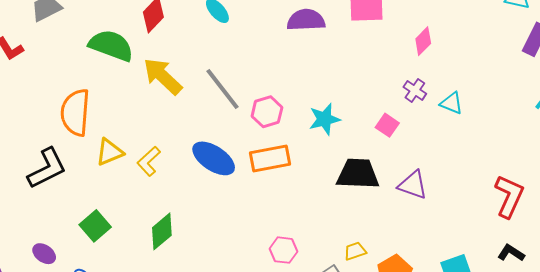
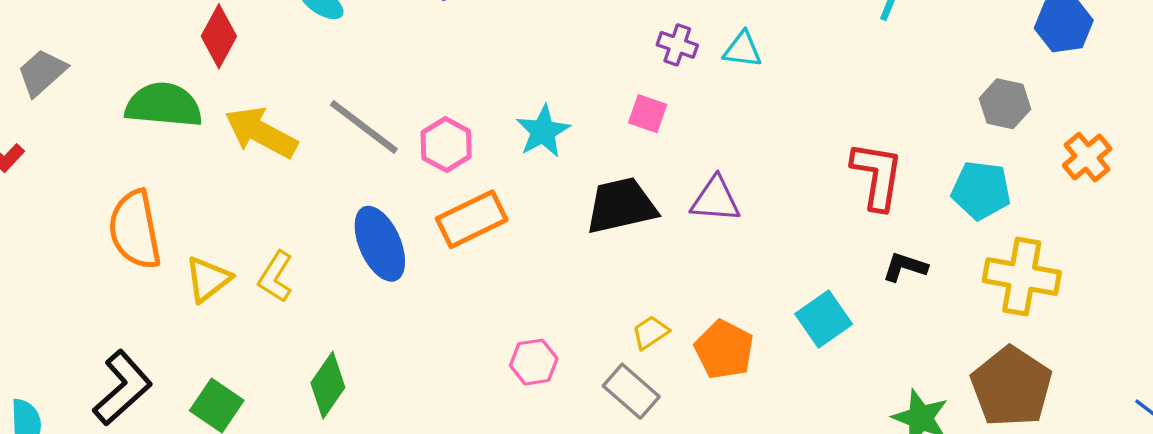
blue ellipse: (214, 158) -> (380, 244), turned 48
black L-shape: (47, 168) -> (123, 388), moved

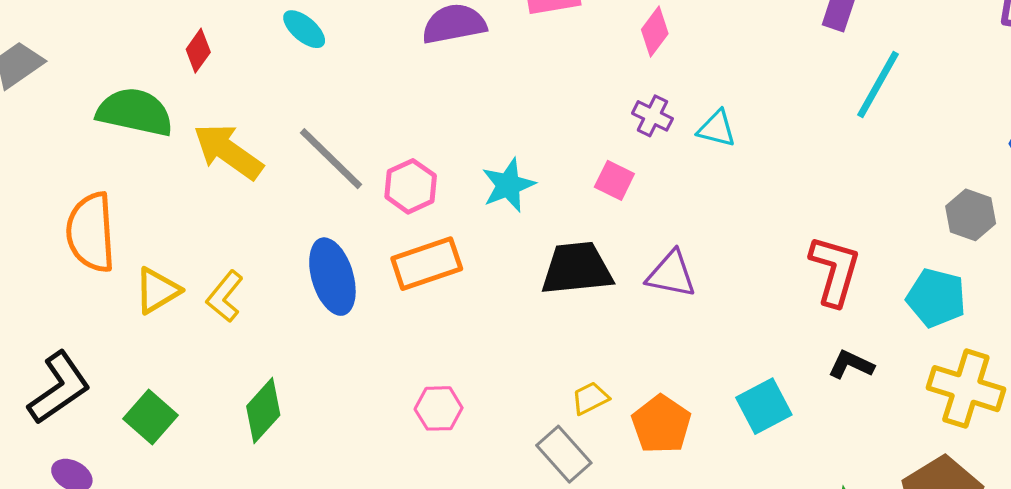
red diamond: (219, 36) -> (198, 51), size x0.7
pink hexagon: (534, 362) -> (439, 408), moved

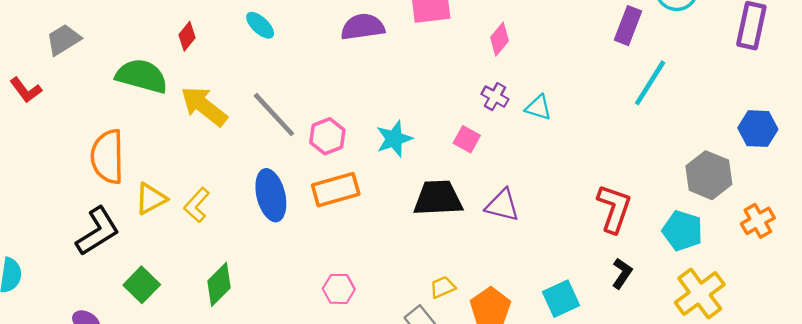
gray hexagon: (971, 215) -> (709, 175), size x1.4
black L-shape: (851, 365) -> (622, 273), turned 96
black L-shape: (59, 388) -> (98, 231), moved
yellow cross: (966, 389) -> (700, 294), turned 33

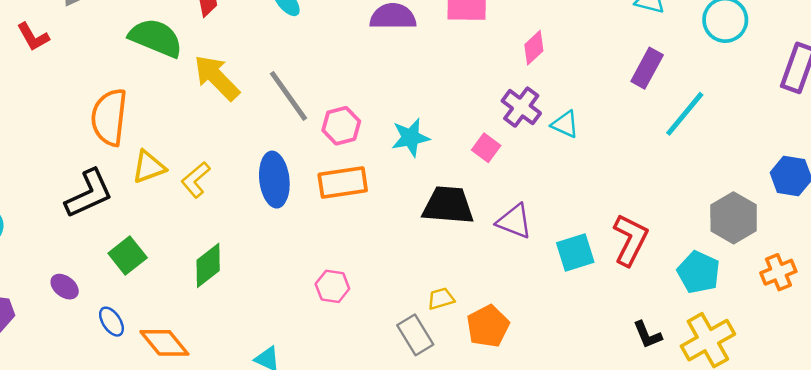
purple rectangle: (628, 26) -> (647, 68), moved
purple cross: (495, 97) -> (521, 107), size x1.4
black L-shape: (622, 273) -> (647, 335), moved, turned 116
cyan square: (561, 299) -> (575, 253), moved

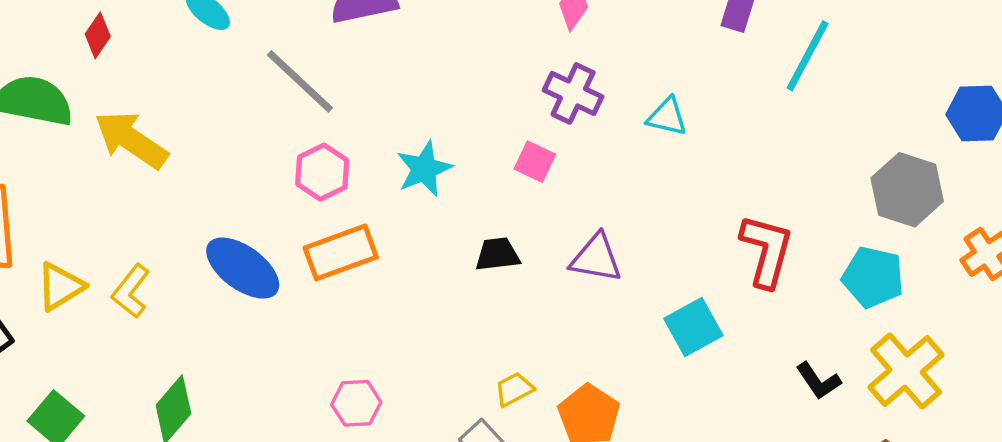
gray line: (288, 96) -> (300, 81), moved
cyan triangle: (565, 124) -> (667, 117), moved
blue ellipse: (274, 180) -> (243, 268), turned -36
black trapezoid: (448, 205) -> (497, 254), size x0.6
cyan square: (575, 253) -> (693, 327), moved

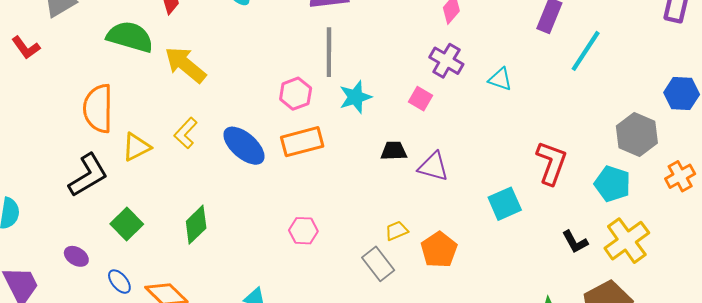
gray line: (300, 81) -> (329, 52), moved, turned 42
purple triangle: (596, 258) -> (433, 167), moved
yellow L-shape: (131, 291) -> (186, 133), moved

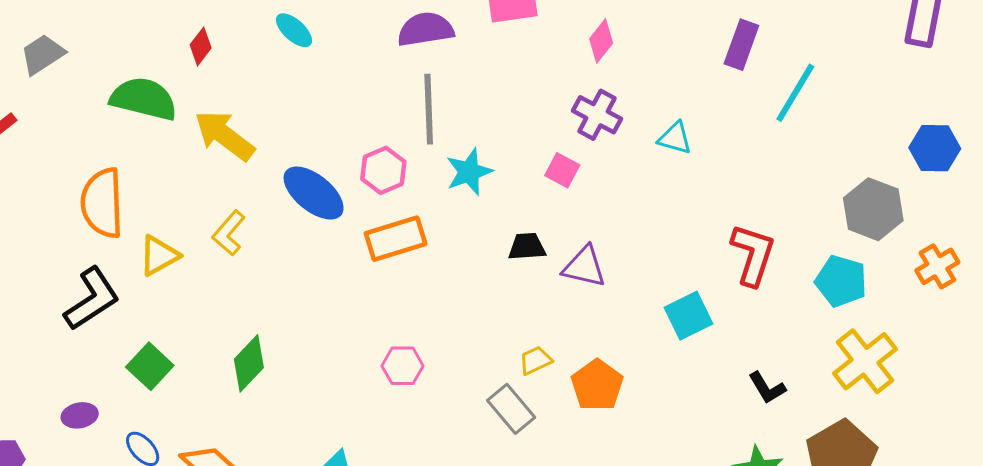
blue ellipse: (244, 146) -> (314, 193), moved
black L-shape: (575, 242) -> (767, 388), moved
purple ellipse: (76, 256) -> (80, 415), turned -40

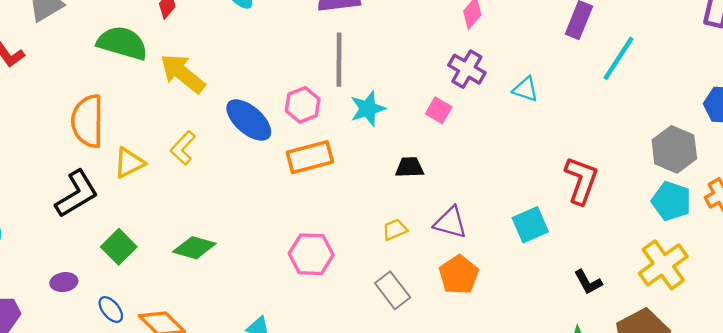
purple triangle: (584, 267) -> (450, 223), moved
cyan pentagon: (841, 281) -> (671, 201), moved
yellow trapezoid: (536, 360) -> (395, 230), moved
green diamond: (249, 363) -> (194, 248), turned 60
pink hexagon: (402, 366) -> (311, 254), size x1.4

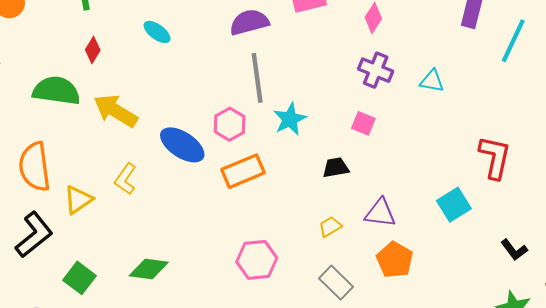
pink square: (439, 110) -> (363, 123), moved

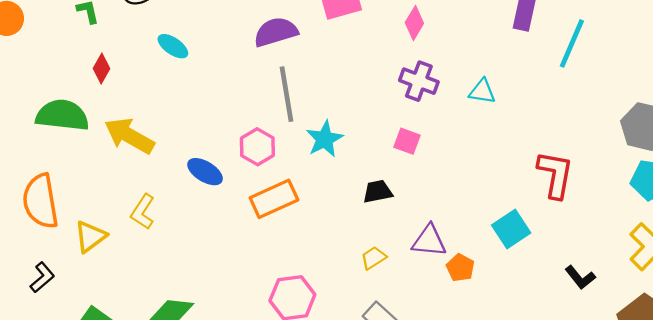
blue ellipse: (182, 145) -> (205, 172), size x0.7
black L-shape: (34, 235) -> (42, 277), size x0.6
orange pentagon: (395, 260) -> (460, 268), moved, size x0.7

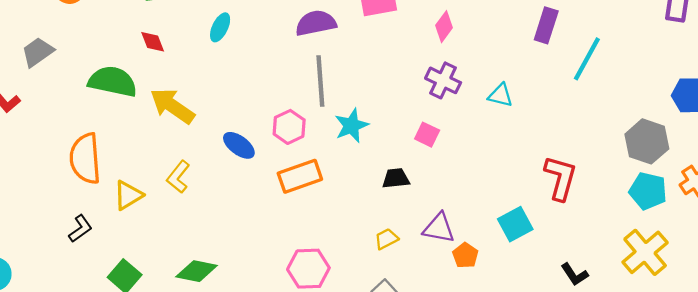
cyan ellipse: (173, 46) -> (220, 27), turned 76
red diamond: (101, 69) -> (153, 42), turned -56

